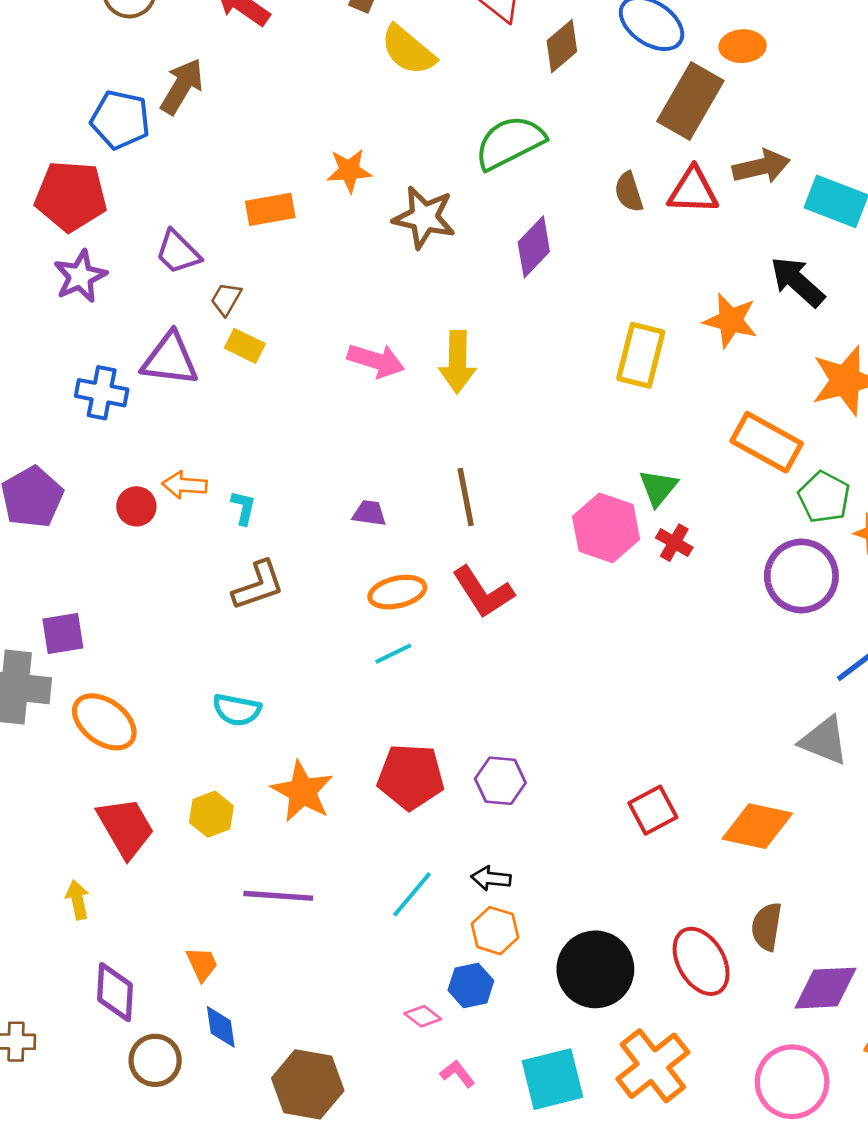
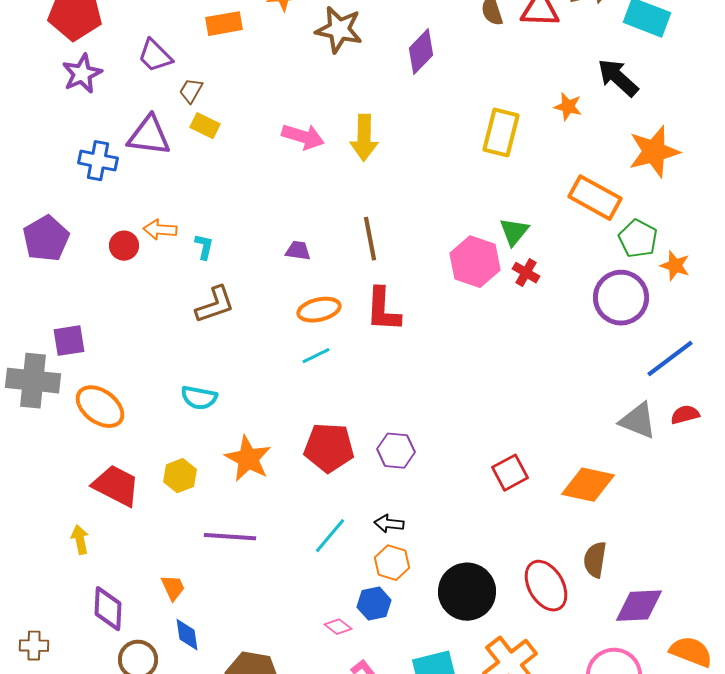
orange star: (730, 320) -> (568, 107), size x0.7
red L-shape: (483, 592) -> (383, 310), turned 36
red trapezoid: (126, 828) -> (116, 486), turned -33

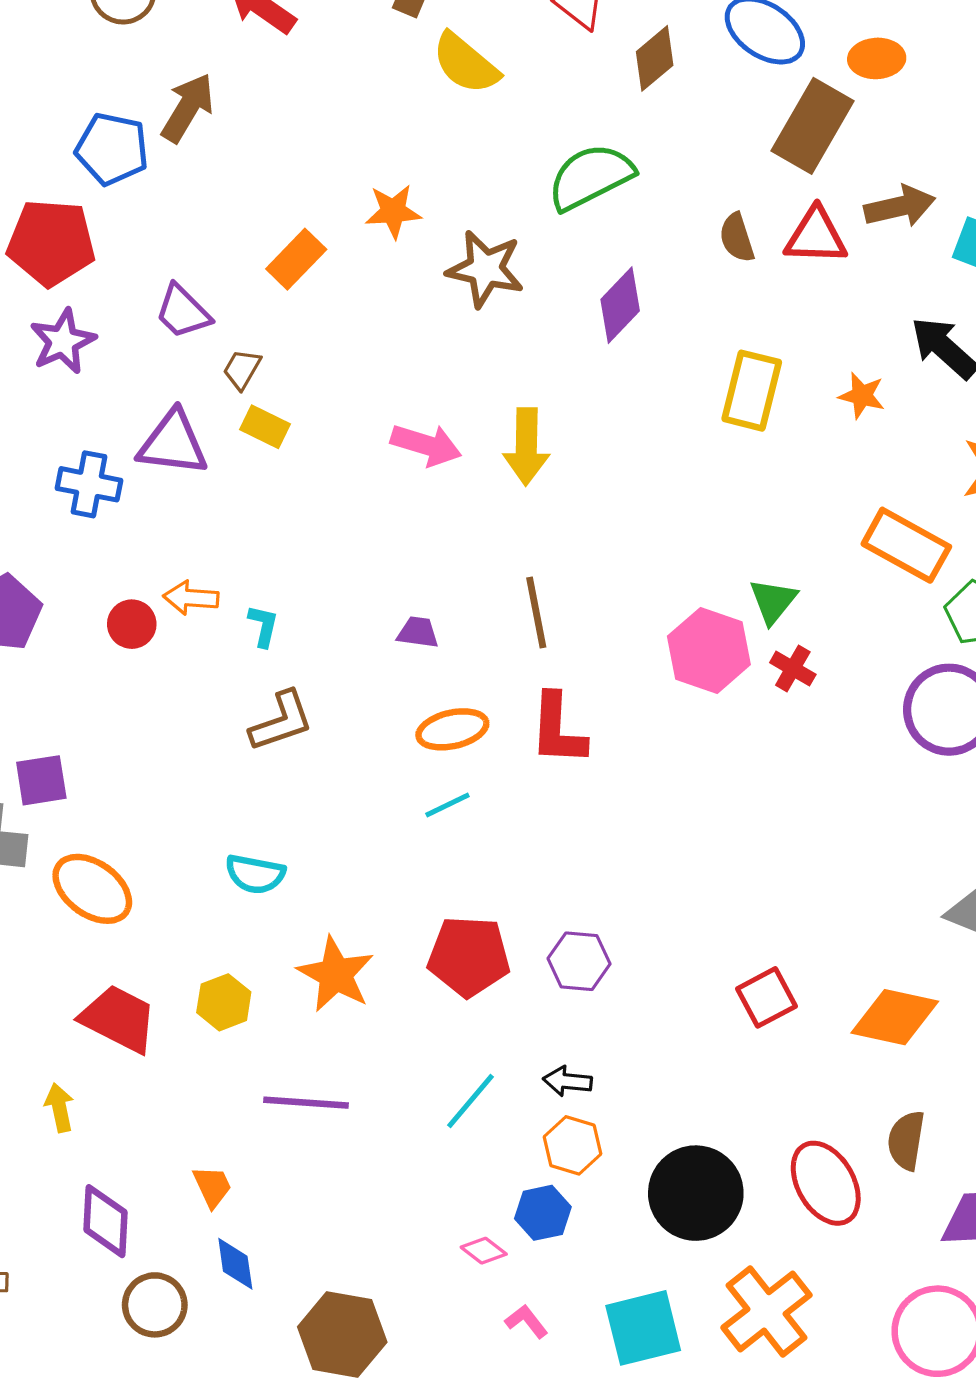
orange rectangle: (224, 24) -> (296, 259), turned -36
yellow rectangle: (501, 133) -> (752, 391), moved

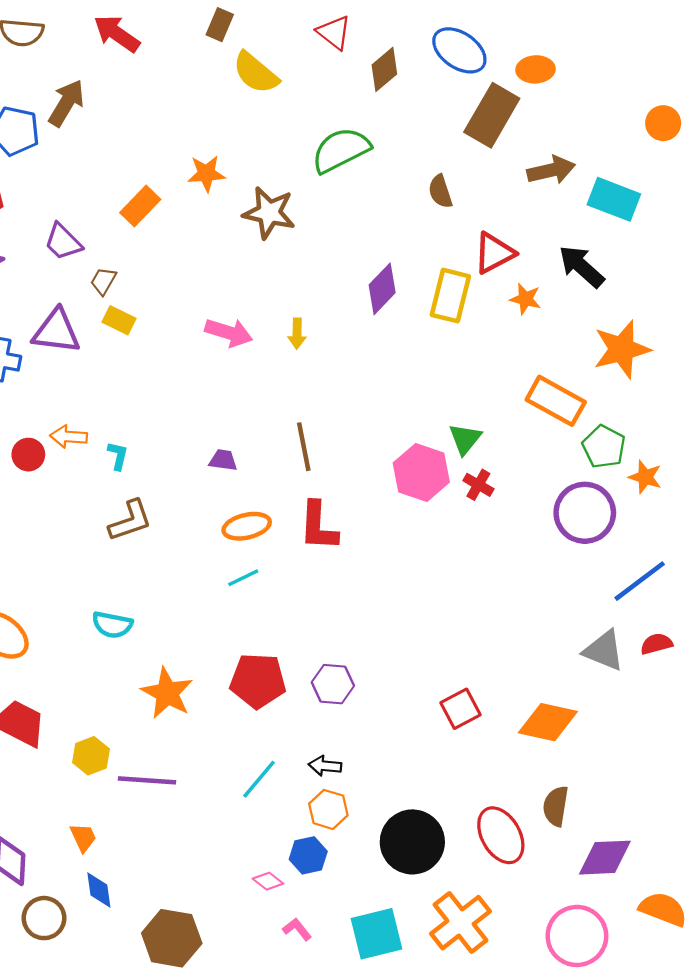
red triangle: (816, 236) -> (494, 253), moved, turned -30
purple diamond: (620, 305) -> (382, 289), moved
yellow arrow: (526, 447) -> (297, 334), size x0.6
yellow hexagon: (224, 1002) -> (91, 756), moved

